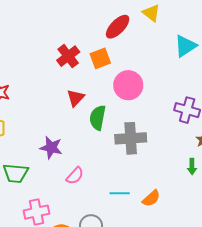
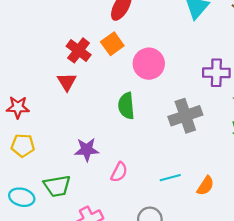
red triangle: (76, 98) -> (67, 82), moved
gray cross: (131, 138) -> (185, 116), moved
orange semicircle: (151, 198) -> (205, 186), moved

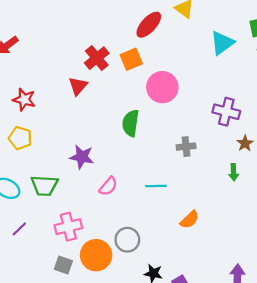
gray cross: (185, 116) -> (186, 147), size x0.6
cyan line: (170, 178) -> (156, 186), moved

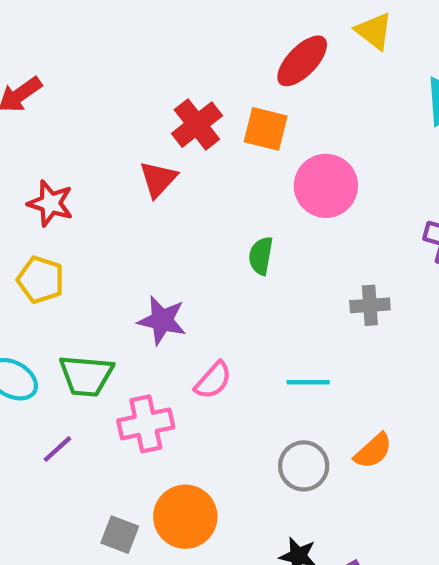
orange square: (131, 59) -> (266, 129), turned 35
green semicircle: (131, 123) -> (261, 256), size x0.7
pink cross: (68, 227) -> (146, 424), moved
purple line: (19, 229) -> (57, 449), moved
gray circle: (127, 240) -> (304, 466), moved

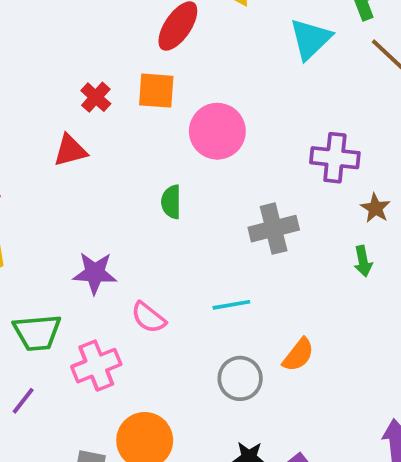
red cross: (197, 125) -> (96, 97), size x0.7
red triangle: (158, 179) -> (70, 151), turned 42
gray cross: (370, 305) -> (274, 229), size x1.4
pink semicircle: (213, 380) -> (148, 318), turned 96

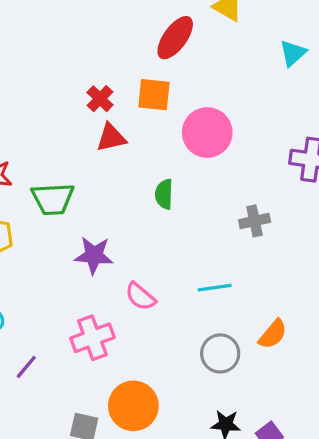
cyan triangle: (310, 39) -> (293, 53), size x0.7
red triangle: (70, 151) -> (111, 138), moved
gray cross: (274, 229) -> (255, 221), size x0.7
green trapezoid: (37, 332) -> (53, 199), moved

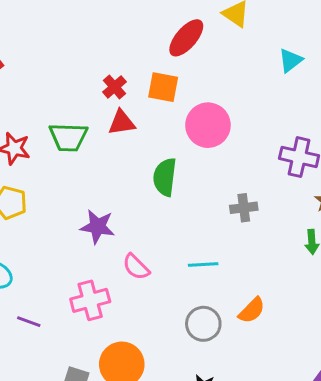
green semicircle: (164, 194) -> (165, 177), size x1.4
green trapezoid: (53, 199) -> (68, 137), moved
purple line: (26, 367) -> (29, 322), turned 65

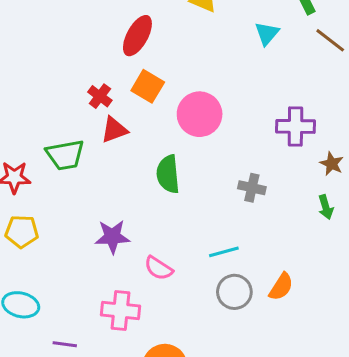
red ellipse: (186, 38) -> (137, 36), moved
orange square: (163, 87) -> (148, 86), turned 32
gray cross: (244, 208) -> (252, 188), turned 32
pink cross: (90, 300) -> (121, 311), turned 33
gray circle: (203, 324) -> (234, 292), moved

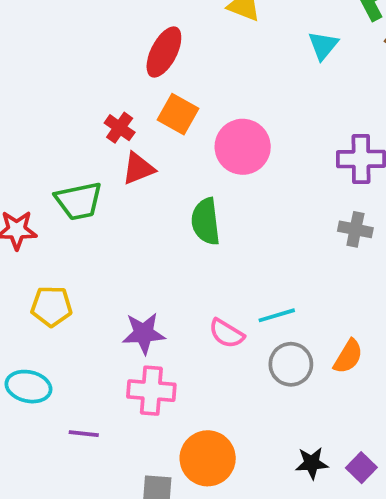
gray cross: (252, 188) -> (355, 229), moved
yellow pentagon: (22, 231) -> (52, 306), moved
purple star: (112, 237) -> (144, 333), moved
pink semicircle: (159, 268) -> (226, 333), moved

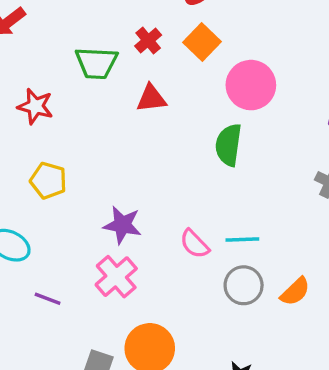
red triangle: (138, 168) -> (151, 98), moved
green trapezoid: (79, 201) -> (96, 63), moved
green semicircle: (206, 221) -> (228, 145), moved
pink cross: (151, 391) -> (116, 277), turned 30

